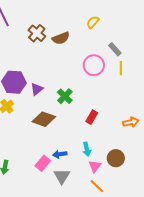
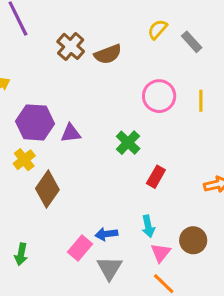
gray rectangle: (115, 49) -> (192, 42), moved
purple triangle: (37, 89) -> (71, 133), turned 32
green cross: (65, 96) -> (128, 143), moved
brown diamond: (44, 119) -> (47, 189), moved, turned -75

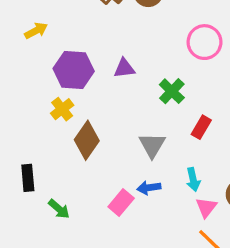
purple triangle: (71, 133) -> (124, 68), moved
green arrow: (21, 254) -> (59, 209), turned -60
gray triangle: (109, 268) -> (152, 145), moved

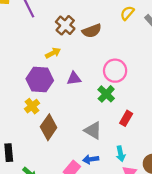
yellow arrow: (36, 31) -> (53, 53), moved
pink circle: (205, 42) -> (115, 71), moved
gray triangle: (152, 145) -> (93, 130), turned -30

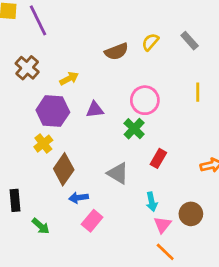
yellow semicircle: (127, 13) -> (150, 42), moved
brown cross: (65, 25) -> (27, 68), moved
blue arrow: (91, 159) -> (79, 198), moved

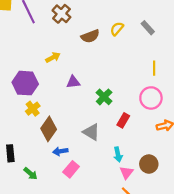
brown cross: (27, 68) -> (61, 14), moved
pink circle: (145, 100) -> (151, 98), moved
purple hexagon: (53, 111) -> (25, 83), moved

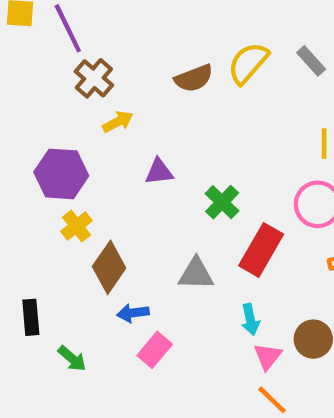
brown cross: (61, 14) -> (94, 78), moved
yellow semicircle: (117, 29) -> (248, 63), size x1.5
red rectangle: (123, 120) -> (261, 250), size x1.6
gray triangle: (91, 132) -> (196, 274), turned -30

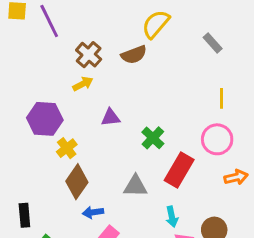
yellow semicircle: (248, 63) -> (156, 24), moved
brown cross: (94, 78) -> (89, 55), moved
yellow cross: (76, 226) -> (67, 148), moved

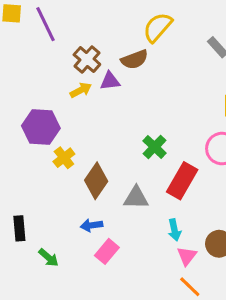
purple triangle: (111, 117) -> (110, 81), moved
brown diamond: (77, 182) -> (96, 181), moved

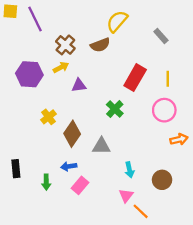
purple triangle: (110, 81) -> (79, 85), moved
purple hexagon: (41, 127) -> (29, 74), moved
red rectangle: (182, 181) -> (135, 78), moved
pink triangle: (187, 256) -> (126, 196), moved
green arrow: (49, 258) -> (46, 182), moved, turned 48

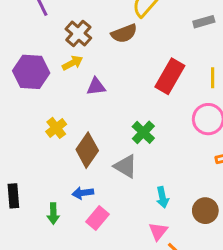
gray rectangle: (161, 36) -> (204, 22), turned -64
green cross: (115, 109) -> (143, 132), moved
gray triangle: (101, 146) -> (126, 166), turned 30

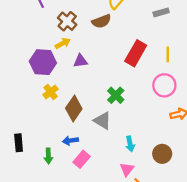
purple hexagon: (31, 72) -> (43, 62), moved

